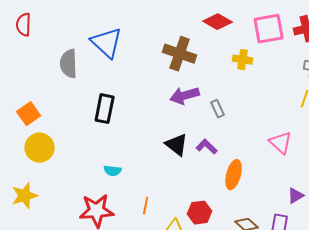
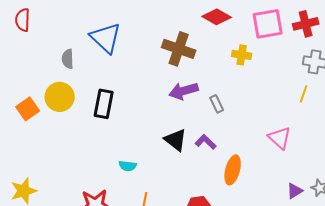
gray semicircle: (69, 64) -> (68, 59), size x0.7
yellow circle: (40, 148) -> (60, 97), moved
cyan semicircle: (113, 171) -> (128, 166), moved

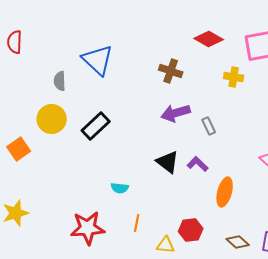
brown cross: (179, 49) -> (171, 71), size x0.7
black rectangle: (104, 104) -> (96, 126), turned 36
orange square: (28, 109) -> (19, 149), moved

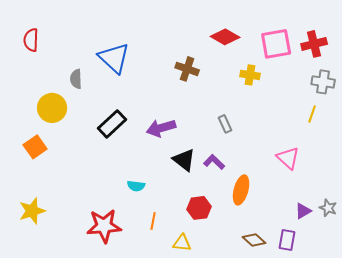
purple arrow: (176, 113) -> (161, 128), moved
yellow circle: (52, 119) -> (52, 108), moved
red hexagon: (191, 230) -> (199, 208), moved

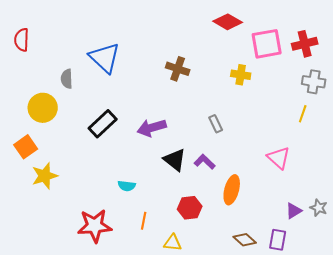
red diamond: (225, 37) -> (228, 22), moved
yellow star: (32, 211) -> (45, 176), moved

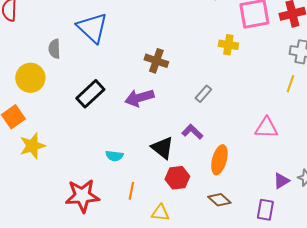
brown cross: (178, 69) -> (156, 61), moved
gray rectangle: (216, 124) -> (203, 94), turned 66
pink triangle: (279, 158) -> (266, 128), turned -40
black triangle: (175, 160) -> (162, 148), moved
brown diamond: (245, 240) -> (219, 200), moved

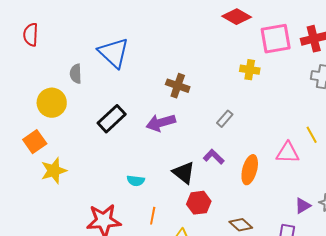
yellow line: (290, 84) -> (312, 135), moved, turned -48
orange ellipse: (219, 160) -> (250, 170), moved

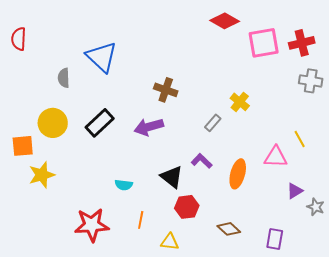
yellow cross: (250, 70) -> (240, 102), moved, turned 30
yellow circle: (52, 103) -> (53, 123), moved
orange square: (35, 142) -> (23, 146), turned 30
purple triangle: (303, 206) -> (295, 191), moved

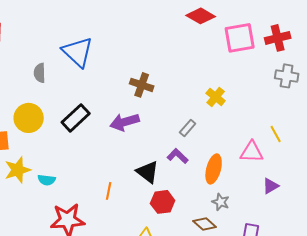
gray rectangle: (213, 123) -> (188, 128), moved
cyan semicircle: (124, 185) -> (47, 180), moved
gray star: (316, 207) -> (221, 202), moved
orange line: (141, 220) -> (109, 191), moved

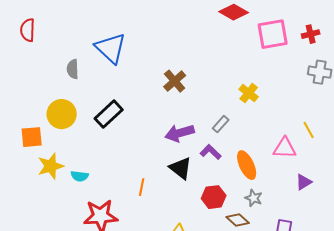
red cross: (278, 38) -> (311, 34), size x0.7
brown cross: (142, 85) -> (175, 81), turned 30
purple arrow: (125, 122) -> (180, 133), moved
orange ellipse: (214, 169) -> (247, 165), turned -40
red hexagon: (163, 202) -> (214, 197), moved

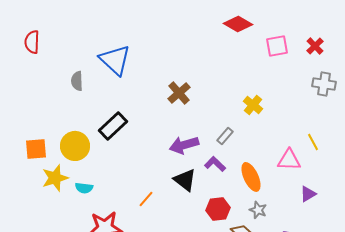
pink square: (273, 34) -> (277, 46), size x0.7
red cross: (311, 34) -> (315, 46), turned -30
yellow circle: (62, 114) -> (75, 146), moved
orange line: (142, 187) -> (146, 199), turned 30

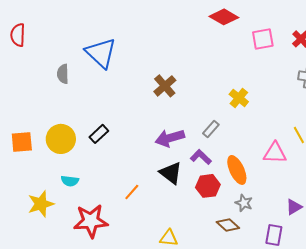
black rectangle: (113, 126) -> (99, 134), moved, size x0.7
yellow star: (55, 178) -> (41, 204), moved
purple triangle: (308, 194) -> (294, 207), moved
red hexagon: (218, 209) -> (208, 186), moved

